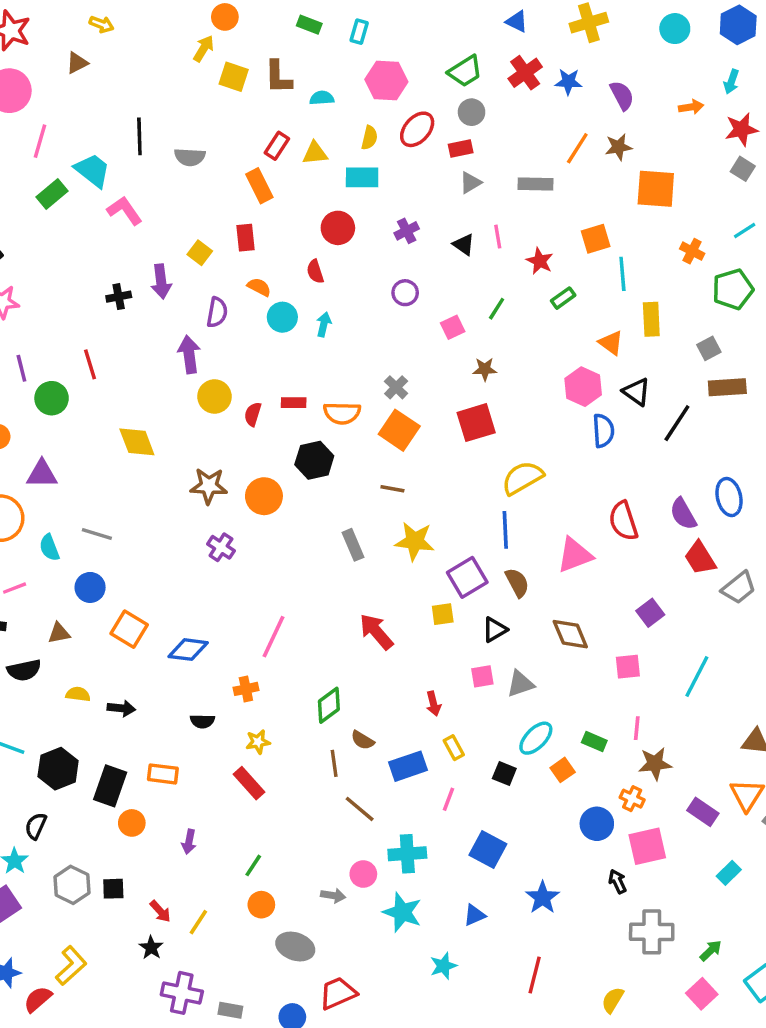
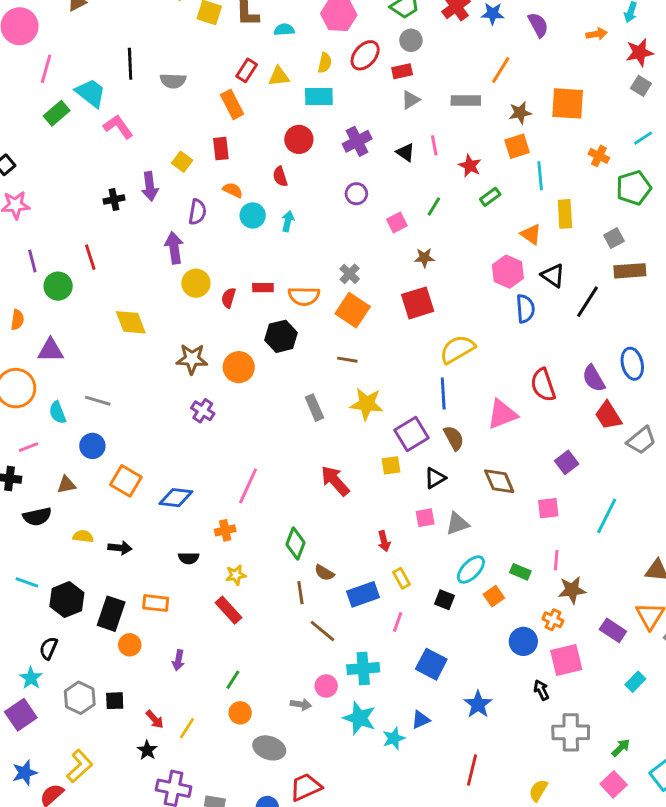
brown star: (618, 147) -> (520, 113), moved
purple cross: (407, 231) -> (357, 141), size x1.4
green diamond: (329, 705) -> (295, 543), turned -32
cyan star: (443, 966) -> (394, 738), moved

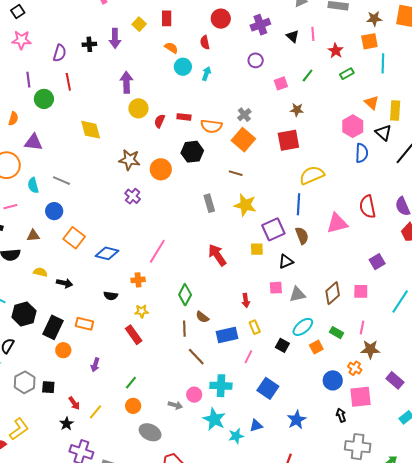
purple semicircle: (197, 212) -> (60, 53), moved
yellow rectangle: (565, 214) -> (395, 111), moved
brown diamond: (499, 481) -> (333, 293), moved, turned 65

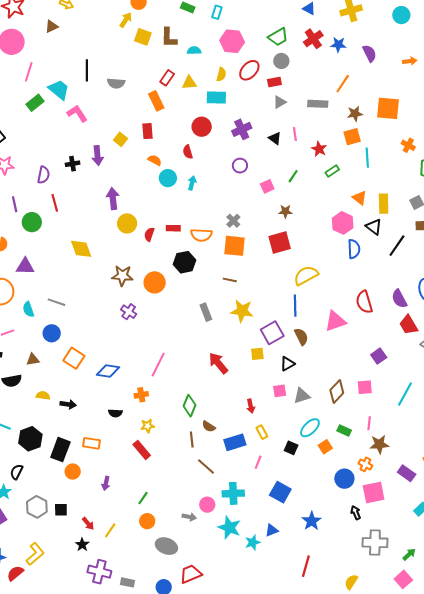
orange square: (243, 140) -> (235, 246), turned -30

